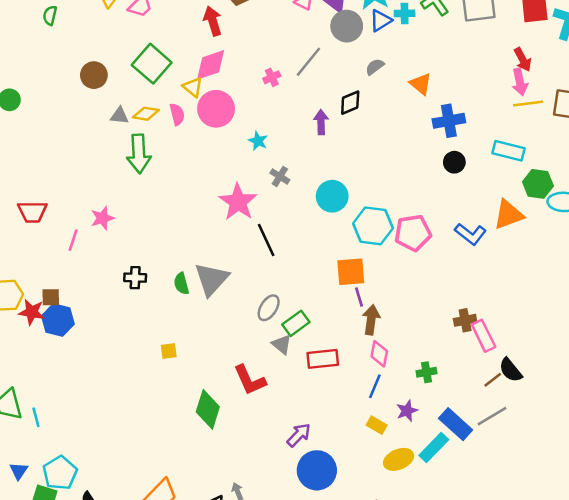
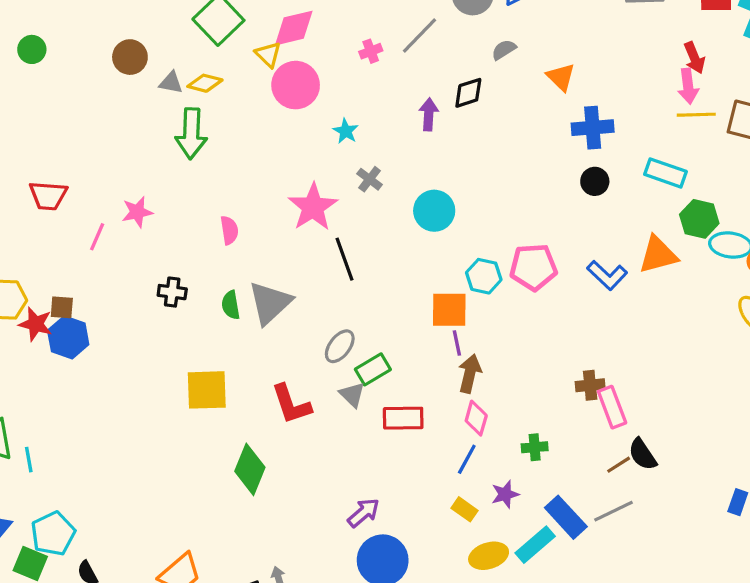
brown circle: (94, 75) -> (130, 57), moved
pink semicircle: (177, 114) -> (229, 230), moved
cyan hexagon: (373, 226) -> (484, 276), moved, size x0.7
yellow square: (169, 351) -> (207, 390), size x2.0
red L-shape: (250, 380) -> (291, 404), moved

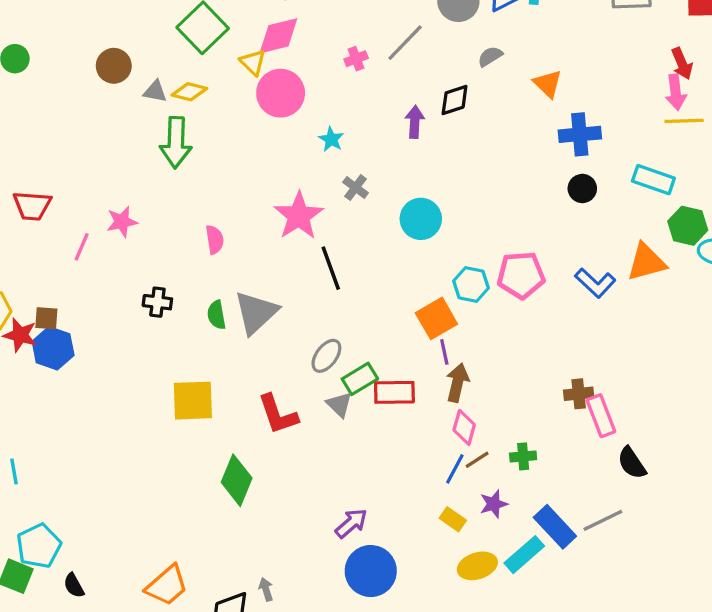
orange square: (449, 310) -> (436, 318), turned -30
red rectangle: (403, 418) -> (394, 392), moved
brown line: (619, 465) -> (477, 460), moved

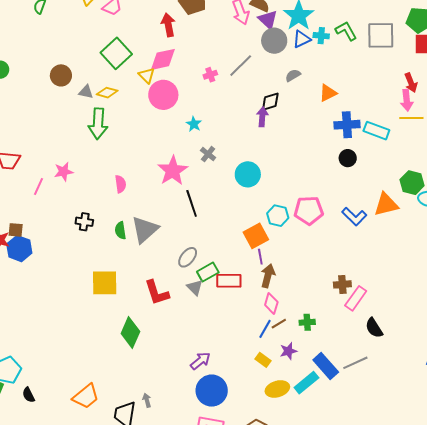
orange triangle: (548, 84) -> (328, 93), turned 48
purple arrow: (415, 122) -> (262, 117), moved
cyan rectangle: (653, 180) -> (376, 131), moved
pink rectangle: (601, 416) -> (356, 298), turned 55

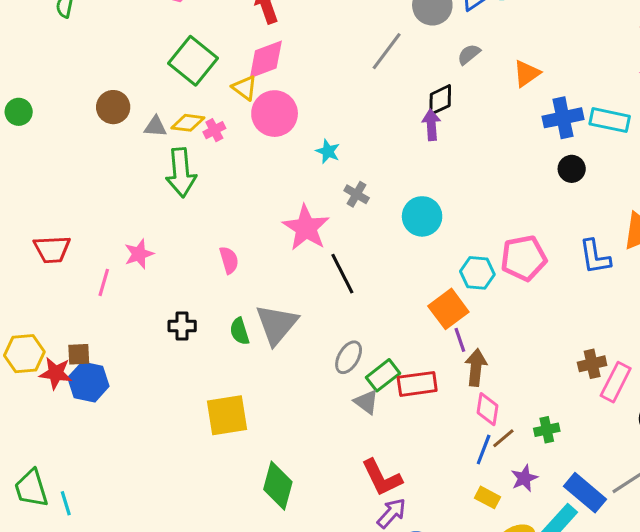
pink cross: (210, 75) -> (214, 130), moved
blue L-shape: (354, 216) -> (595, 257), turned 45
red L-shape: (157, 293) -> (382, 478), moved

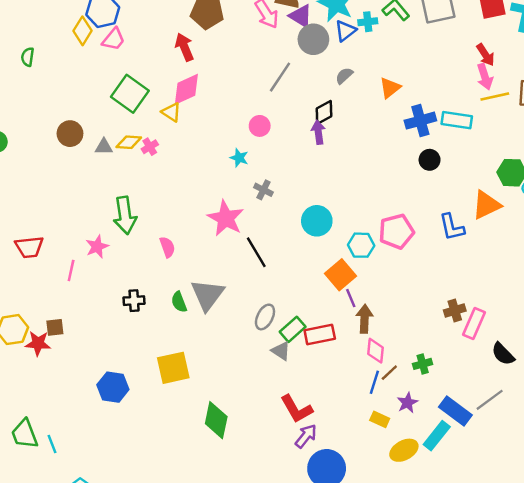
pink circle: (275, 114) -> (260, 126), moved, size x0.6
green arrow: (181, 173) -> (125, 215), moved
cyan circle: (422, 216) -> (317, 221), moved
blue hexagon: (88, 382) -> (113, 387), moved

